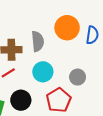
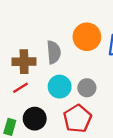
gray circle: (78, 77) -> (87, 88), moved

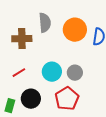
gray semicircle: (54, 52) -> (45, 23), moved
brown cross: (24, 62) -> (22, 39), moved

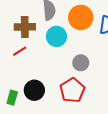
cyan circle: (52, 72) -> (56, 36), moved
red line: (19, 73) -> (20, 51), moved

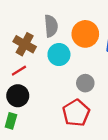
brown cross: (25, 27) -> (25, 44), turned 30
black circle: (34, 90) -> (18, 96), moved

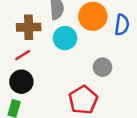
brown cross: (25, 44) -> (29, 27), turned -30
gray circle: (85, 83) -> (103, 67), moved

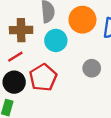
red pentagon: (83, 100) -> (43, 78), moved

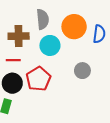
red line: (15, 57) -> (13, 60), turned 32

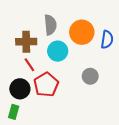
red line: (13, 60) -> (29, 65), moved, turned 56

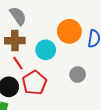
gray semicircle: (50, 25) -> (18, 16), moved, turned -30

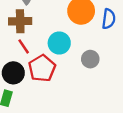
cyan circle: (46, 50) -> (59, 43), moved

